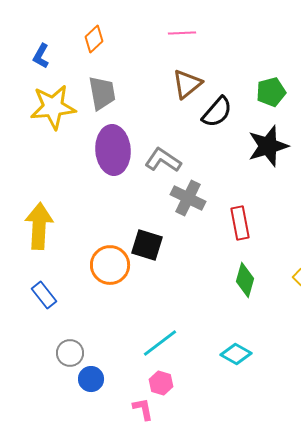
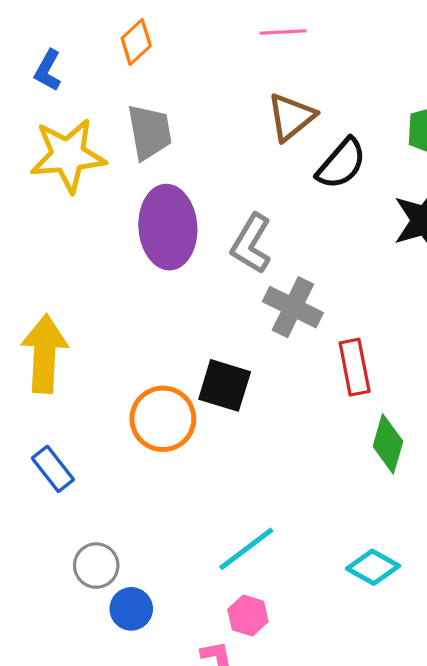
gray L-shape: (163, 160) -> (251, 244), turned -93
red rectangle: (240, 223) -> (355, 367), moved

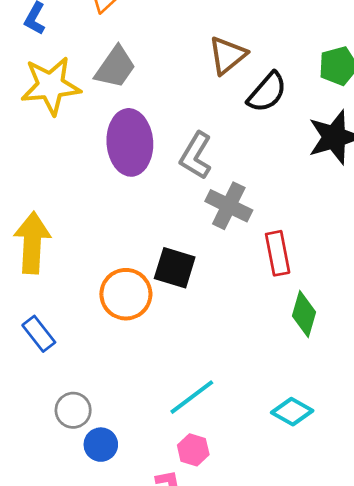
gray trapezoid: (150, 132) -> (115, 67), turned 45

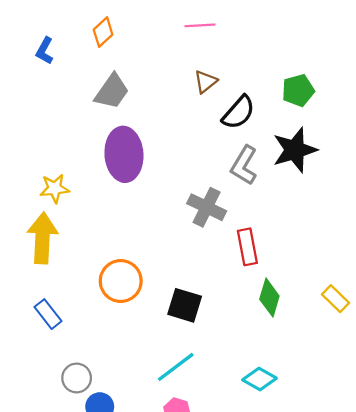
brown triangle: (227, 55) -> (206, 82), size x0.7
yellow star: (51, 86) -> (55, 188), moved, size x0.6
gray L-shape: (196, 156) -> (244, 165), moved
black square: (175, 268) -> (185, 305), moved

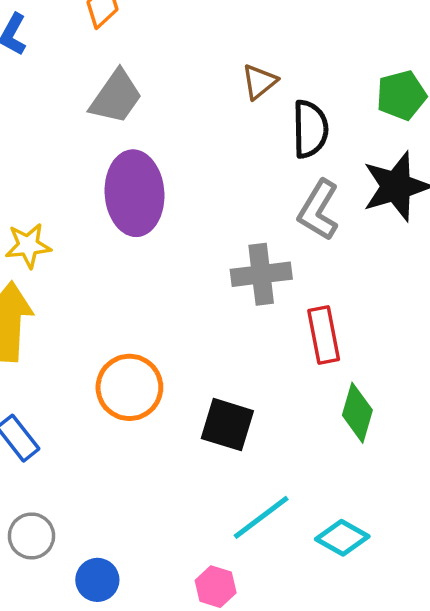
black semicircle: (239, 112) -> (310, 129), turned -42
gray cross: (207, 207) -> (261, 274), turned -33
cyan line: (176, 367) -> (261, 517), moved
gray circle: (77, 378) -> (31, 536), moved

